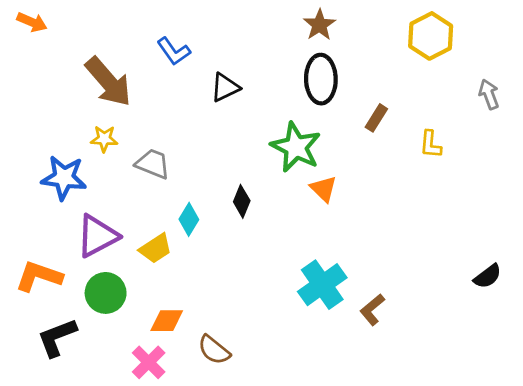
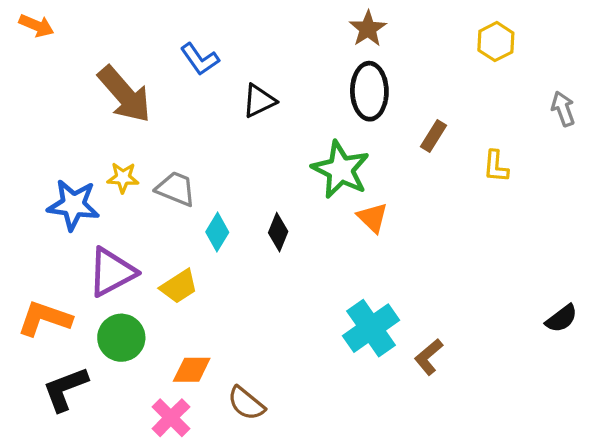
yellow hexagon: (431, 36) -> (496, 42), size x0.7
yellow star: (104, 139) -> (123, 178), moved
cyan diamond: (189, 219) -> (217, 232), moved

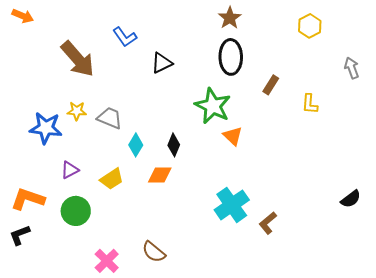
purple triangle: (112, 272) -> (70, 170), size x0.6
orange diamond: (192, 370) -> (160, 175), moved
black L-shape: (65, 389) -> (20, 235), moved, size x0.7

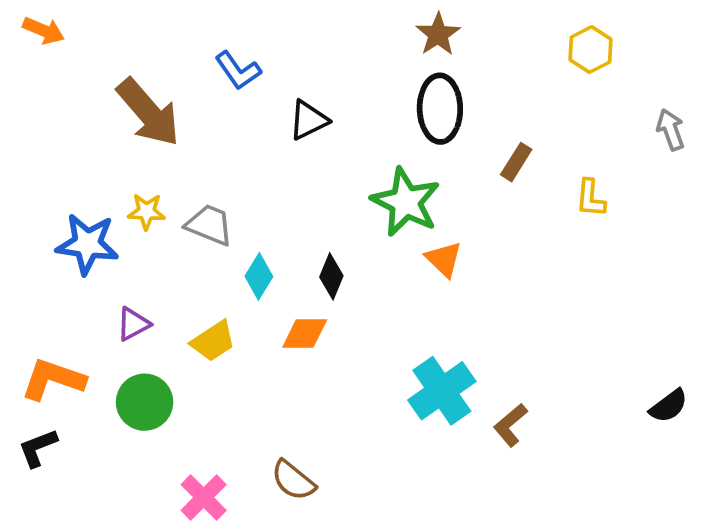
black semicircle: (351, 199) -> (669, 406), moved

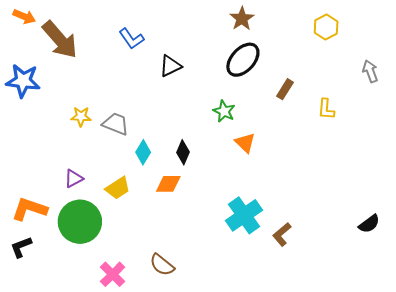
black ellipse: (440, 109) -> (243, 60), turned 44
brown arrow: (148, 112) -> (60, 40), moved
green star: (406, 202) -> (224, 111), size x0.6
blue star: (87, 244) -> (23, 81), moved
green circle: (145, 402) -> (80, 222), size x1.4

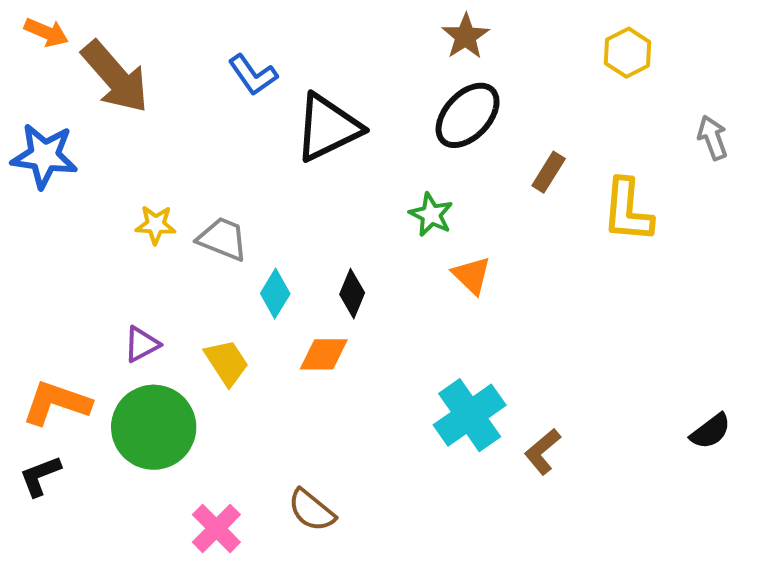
black triangle: (170, 66) -> (328, 128), size x1.6
yellow L-shape: (326, 109) -> (628, 211), size x1.6
yellow trapezoid: (118, 188) -> (227, 362), turned -90

